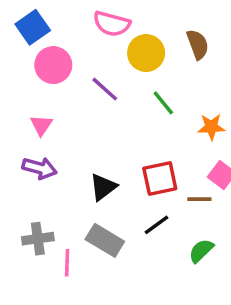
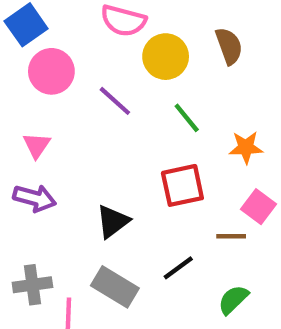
red square: (160, 178) -> (182, 185), moved

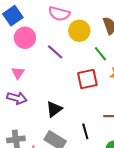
green line: (187, 118) -> (100, 54), moved
red square: (182, 185) -> (87, 79), moved
black line: (178, 268) -> (85, 131), turned -70

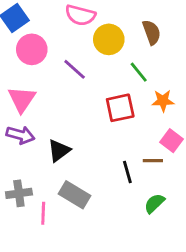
pink triangle: (18, 73) -> (22, 99), size x1.5
black triangle: (54, 109) -> (59, 151), moved
black line: (85, 131) -> (127, 172), moved

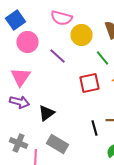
gray cross: (19, 193) -> (18, 143), turned 30

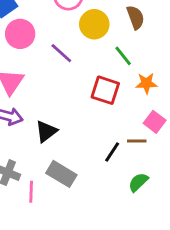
red square: (90, 83) -> (105, 90), turned 30
black line: (94, 128) -> (112, 152), turned 49

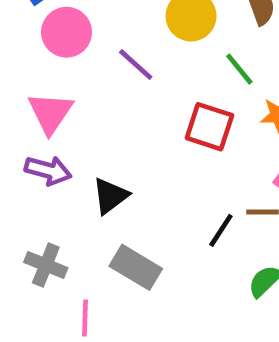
pink line: (31, 192) -> (85, 318), moved

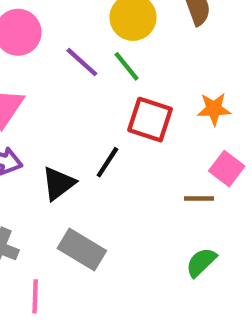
green line: (239, 69) -> (127, 66), moved
black line: (221, 230) -> (107, 162), moved

